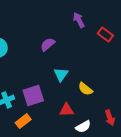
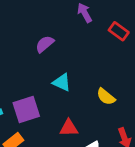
cyan triangle: (61, 74) -> (62, 82), turned -40
yellow semicircle: (85, 89) -> (106, 97), moved

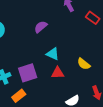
red triangle: (69, 128) -> (58, 73), moved

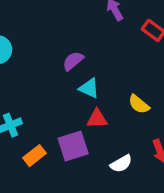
purple semicircle: (41, 27) -> (73, 61), moved
purple square: (28, 73) -> (73, 146), moved

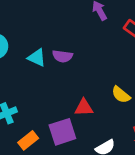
purple semicircle: (73, 61) -> (62, 56), turned -132
cyan triangle: (89, 88) -> (37, 58), moved

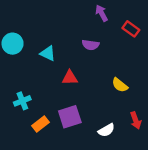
purple semicircle: (62, 56) -> (91, 45), moved
red triangle: (84, 108) -> (70, 78), moved

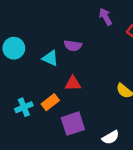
purple semicircle: (91, 45) -> (73, 46), moved
orange rectangle: (41, 124) -> (50, 102), moved

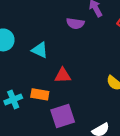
purple semicircle: (73, 46) -> (75, 23), moved
orange rectangle: (50, 102) -> (40, 94), turned 48

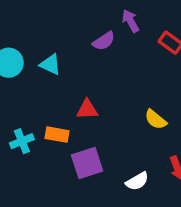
purple semicircle: (75, 23) -> (104, 41), turned -42
cyan triangle: (40, 50) -> (50, 64), moved

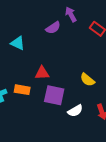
purple square: (87, 163) -> (54, 95), moved, turned 30
white semicircle: (137, 181) -> (75, 111), moved

